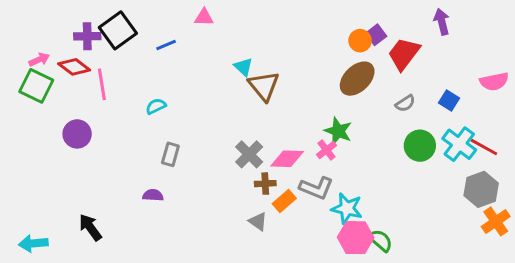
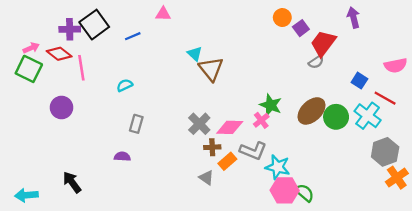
orange circle: (360, 41) -> (282, 18), moved
brown ellipse: (357, 79) -> (312, 111), moved
gray semicircle: (405, 103) -> (316, 62), moved
red line: (484, 147) -> (385, 98), moved

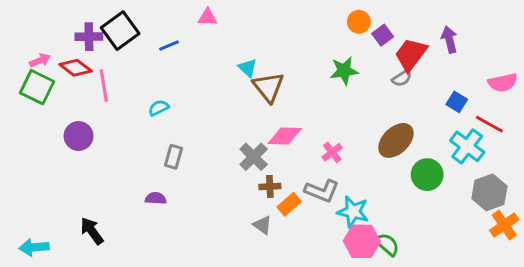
purple arrow: (354, 18) -> (449, 40), moved
green star: (271, 105) -> (344, 71), moved, turned -30
green circle: (336, 117) -> (427, 175), moved
pink diamond: (230, 127) -> (285, 136), moved

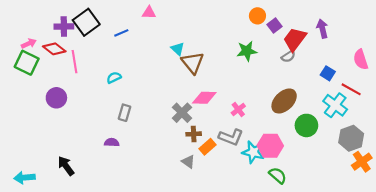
pink semicircle: (503, 83) -> (361, 59), turned 84
pink hexagon: (362, 241) -> (270, 146), moved

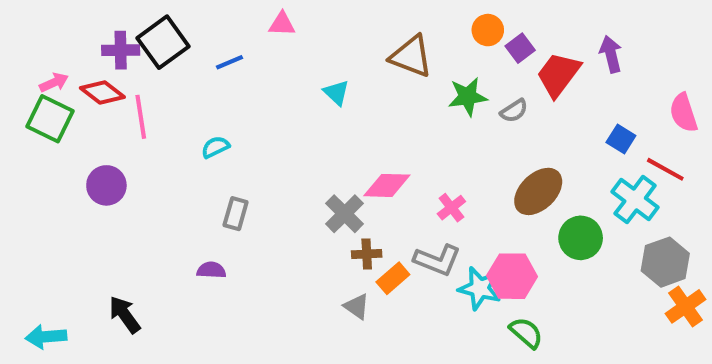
gray semicircle: (288, 56) -> (514, 111), moved
brown triangle: (193, 63) -> (411, 56), moved, turned -30

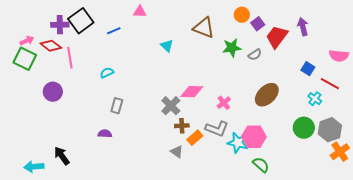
pink semicircle: (683, 113) -> (339, 56), turned -66
cyan cross: (635, 200) -> (315, 99), size x0.6
green circle: (581, 238) -> (304, 128), moved
cyan arrow: (46, 337) -> (34, 167), moved

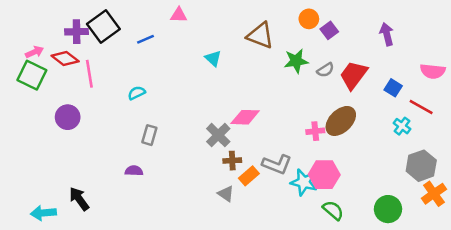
red trapezoid: (277, 37) -> (354, 75), moved
pink cross: (224, 103) -> (315, 131), moved, turned 32
green circle: (304, 128) -> (388, 209), moved

